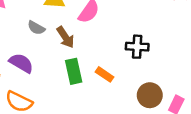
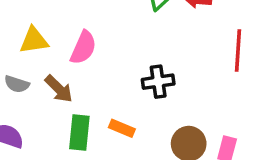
green rectangle: (74, 71) -> (79, 132), turned 30

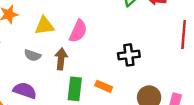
brown arrow: (59, 89) -> (61, 59), turned -130

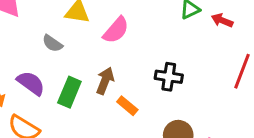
brown arrow: (61, 59) -> (105, 81), moved
green rectangle: (75, 89) -> (69, 92), moved

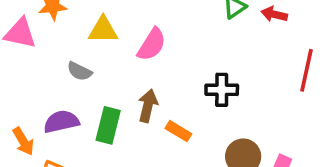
purple semicircle: (31, 83) -> (61, 122), turned -40

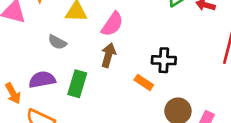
brown arrow: (148, 106) -> (108, 55), moved
orange rectangle: (178, 131) -> (144, 82), moved

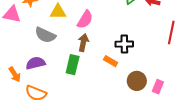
gray semicircle: (57, 42) -> (45, 35), size x1.5
green rectangle: (77, 84) -> (73, 65), moved

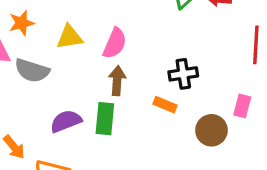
gray semicircle: (45, 35) -> (32, 71), moved
purple semicircle: (36, 63) -> (66, 121), moved
pink rectangle: (158, 87) -> (242, 106), moved

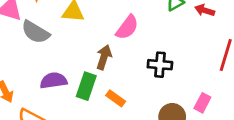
pink semicircle: (115, 43) -> (127, 27), moved
orange rectangle: (165, 105) -> (116, 98), moved

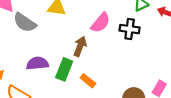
black cross: (160, 65) -> (130, 29), moved

